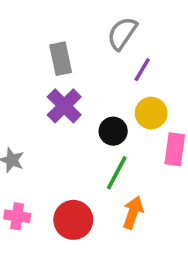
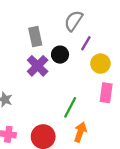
yellow circle: (151, 113) -> (100, 64), moved
black circle: (113, 131) -> (60, 55), moved

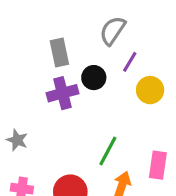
purple cross: (38, 66) -> (62, 93), turned 30
pink rectangle: (106, 93) -> (158, 165), moved

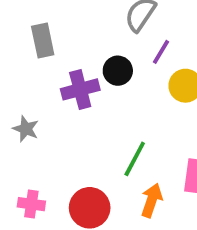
gray rectangle: (59, 53) -> (43, 41), moved
gray star: (17, 140) -> (26, 129), moved

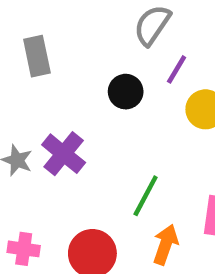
purple cross: (80, 89) -> (64, 154), moved, turned -36

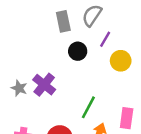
gray rectangle: (37, 56) -> (63, 21), moved

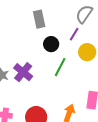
gray semicircle: (92, 15) -> (84, 14), moved
green line: (88, 107) -> (60, 67), moved

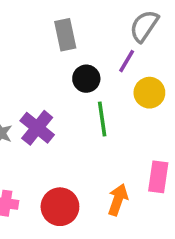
green line: (60, 67) -> (102, 119), turned -36

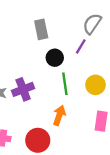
yellow circle: (149, 93) -> (95, 85), moved
purple cross: (37, 128) -> (23, 89), turned 30
orange arrow: (118, 200) -> (59, 115), moved

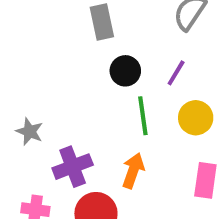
purple line: (81, 46) -> (176, 73), moved
purple cross: (23, 89) -> (73, 167), moved

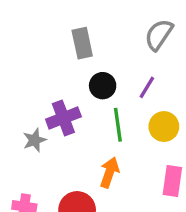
gray star: (30, 131) -> (35, 140), moved, turned 30
purple cross: (73, 167) -> (63, 118), moved

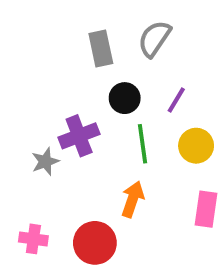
gray semicircle: (159, 35) -> (154, 39), moved

